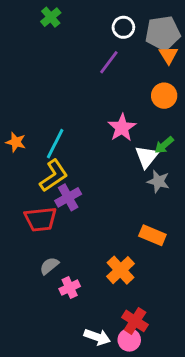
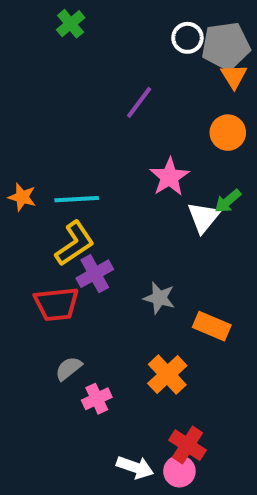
white circle: (123, 27) -> (187, 38), moved
purple line: (109, 62) -> (139, 102), moved
cyan line: (55, 144) -> (77, 199), turned 60
gray star: (158, 181) -> (159, 298), moved

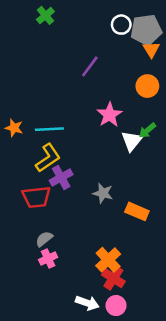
orange cross: (167, 375) -> (108, 260), moved
pink cross: (97, 399) -> (48, 259), moved
red cross: (187, 445) -> (113, 278), moved

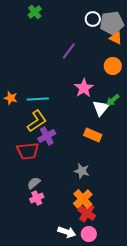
orange triangle: (151, 49) -> (116, 38), turned -32
gray star: (103, 193) -> (82, 171), moved
orange rectangle: (137, 211) -> (93, 135), moved

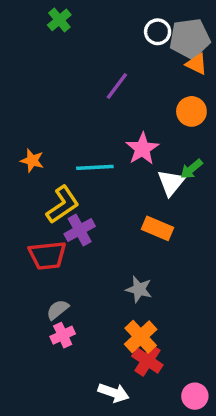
orange star: (11, 98) -> (32, 161), moved
cyan line: (38, 99) -> (95, 167), moved
pink circle: (89, 234) -> (195, 396), moved

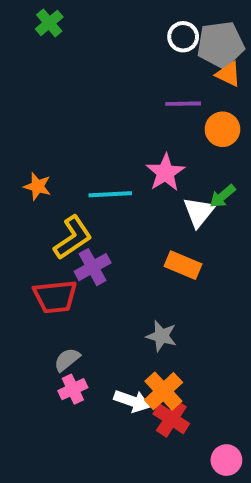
green cross: (59, 20) -> (49, 23), moved
purple line: (117, 86) -> (183, 104), moved, turned 52
white arrow: (114, 393) -> (132, 401), moved

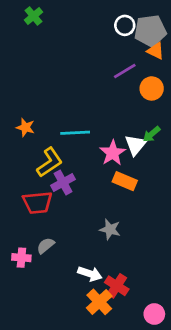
purple line: (183, 104) -> (125, 71), turned -30
pink star: (165, 173) -> (113, 153), moved
pink cross: (73, 389) -> (21, 258), moved, turned 30
orange cross: (163, 391) -> (99, 302), moved

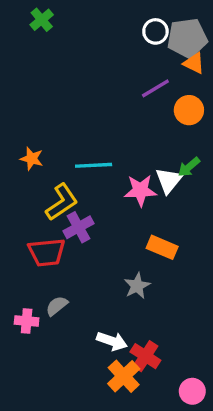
pink star: (113, 153) -> (140, 190), turned 30
orange rectangle: (125, 181) -> (162, 247), moved
gray star: (110, 229) -> (137, 286), turned 30

